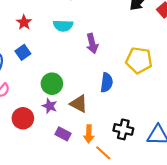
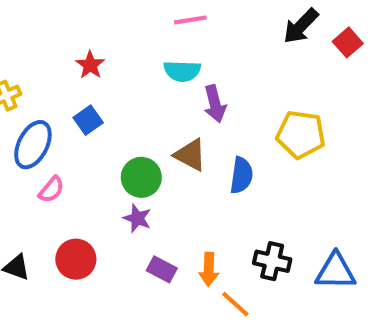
cyan semicircle: (63, 26) -> (182, 71), moved
brown triangle: (79, 104) -> (190, 155), moved
red circle: (23, 118) -> (76, 259), moved

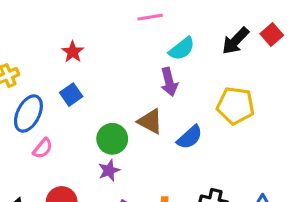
black arrow: (301, 26) -> (235, 41), moved
cyan semicircle: (182, 71) -> (182, 49), moved, turned -40
blue semicircle: (241, 175) -> (190, 137), turned 40
purple star: (137, 218) -> (109, 170), turned 30

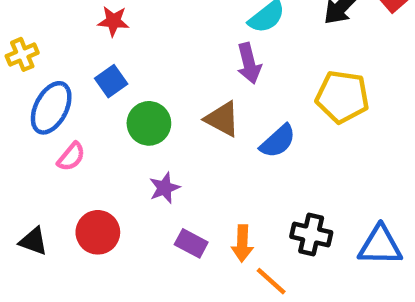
red star: (73, 52) -> (113, 21), turned -30
green circle: (112, 139) -> (149, 123), moved

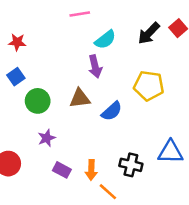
brown triangle: (222, 119) -> (80, 98), turned -35
blue triangle: (380, 246) -> (170, 152), moved

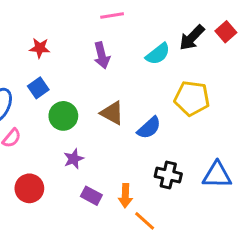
cyan semicircle: (105, 40) -> (158, 54), moved
purple arrow: (95, 66) -> (102, 55), moved
brown triangle: (80, 98) -> (112, 113), turned 35
black cross: (131, 165) -> (168, 175), moved

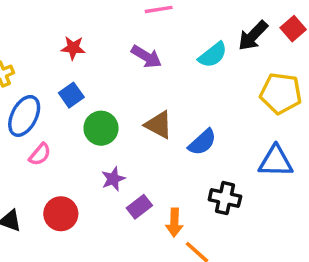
purple arrow: (102, 55) -> (146, 57), turned -45
yellow pentagon: (192, 98) -> (281, 93), moved
blue triangle: (217, 175) -> (276, 161), moved
purple rectangle: (91, 196) -> (139, 207), moved, turned -66

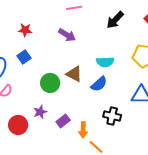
black arrow: (253, 36) -> (115, 20), moved
cyan semicircle: (213, 55) -> (105, 62), moved, turned 36
green circle: (101, 128) -> (50, 83), moved
purple star: (113, 179) -> (40, 112), moved

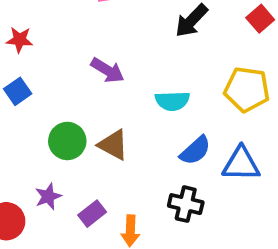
purple arrow: (67, 35) -> (107, 70), moved
brown triangle: (74, 74) -> (113, 145), moved
blue semicircle: (99, 84) -> (195, 151), moved

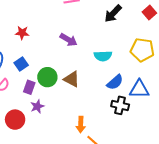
red star: (20, 40) -> (22, 33), moved
blue square: (18, 91) -> (21, 64), moved
black cross: (186, 204) -> (120, 105), moved
purple rectangle: (92, 214) -> (29, 87), moved, turned -32

